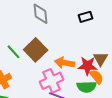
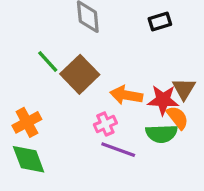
green line: (14, 52) -> (48, 62), moved
pink cross: (52, 81) -> (105, 124), size x0.6

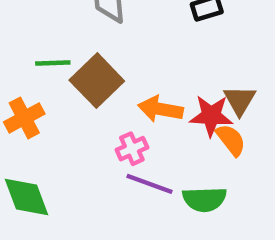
green line: (48, 62) -> (53, 63), turned -50
orange cross: (27, 122) -> (24, 118), moved
green semicircle: (161, 134) -> (204, 199), moved

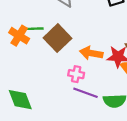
orange cross: (24, 118) -> (19, 36), moved, turned -30
pink cross: (132, 149) -> (76, 74), turned 35

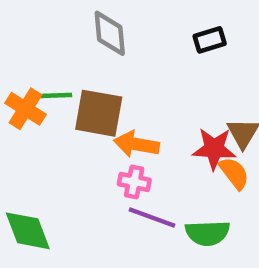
brown square: (57, 38) -> (99, 113), turned -36
orange arrow: (91, 53) -> (136, 144), moved

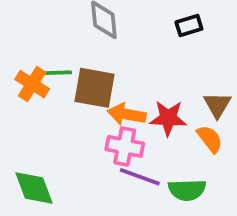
red star: (214, 149) -> (168, 118), moved
pink cross: (134, 182) -> (125, 146), size x1.4

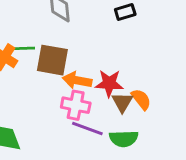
brown triangle: (217, 105) -> (122, 102), moved

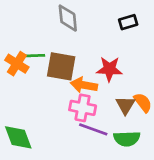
red star: (109, 83) -> (109, 69), moved

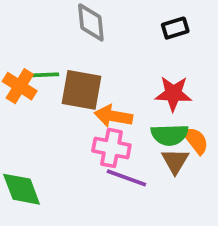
red star: (109, 69) -> (173, 94), moved
brown triangle: (125, 105) -> (175, 161), moved
green semicircle: (127, 139) -> (170, 135), moved

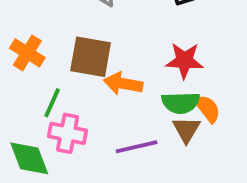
green line: (44, 75) -> (52, 103), moved, turned -64
pink cross: (111, 148) -> (68, 133), moved
purple line: (126, 178) -> (137, 147), turned -33

